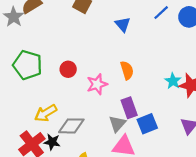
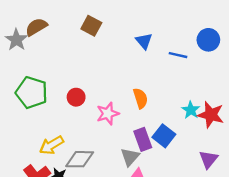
blue line: (161, 13) -> (178, 55), moved, turned 56
blue triangle: (123, 24) -> (144, 41), moved
blue square: (147, 124) -> (164, 136), moved, turned -30

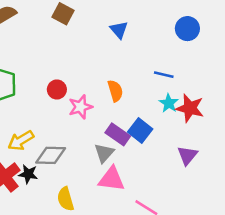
blue line: (178, 55) -> (164, 75), moved
red circle: (76, 97) -> (57, 90), moved
purple rectangle: (143, 139) -> (118, 134), turned -35

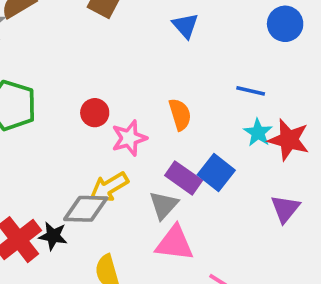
yellow arrow: (21, 140) -> (109, 187), moved

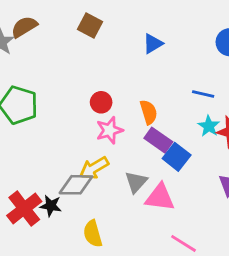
blue triangle: (185, 26) -> (153, 44), turned 40
red circle: (95, 113) -> (101, 102), moved
purple rectangle: (184, 178) -> (158, 140), moved
pink triangle: (175, 243) -> (160, 197), moved

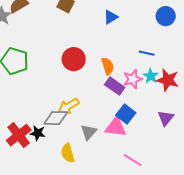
red circle: (101, 102) -> (74, 59), size x1.5
pink star: (109, 130) -> (133, 79), moved
blue square: (177, 157) -> (126, 114), moved
gray triangle: (136, 182) -> (89, 132), moved

